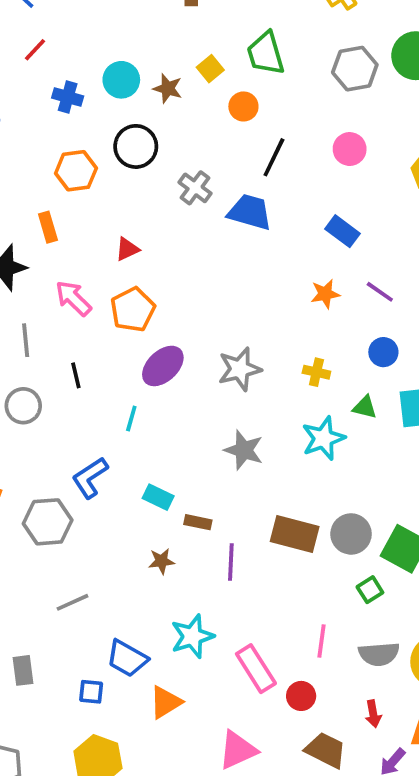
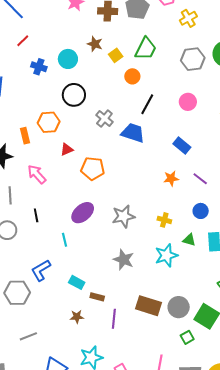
green trapezoid: (266, 53) -> (146, 49), turned -140
brown star: (168, 88) -> (95, 44), moved
orange hexagon: (76, 171) -> (49, 122), moved
orange pentagon: (133, 310) -> (93, 168), moved, turned 30
cyan line: (131, 418) -> (64, 240), turned -32

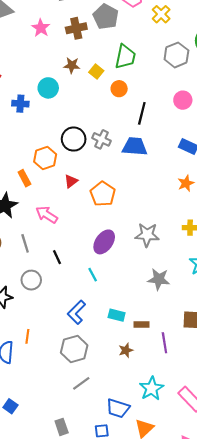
black circle: (74, 95) -> (74, 139), moved
orange pentagon: (93, 168) -> (103, 194), turned -30
gray star: (123, 216) -> (147, 235), turned 30
gray hexagon: (17, 293) -> (74, 349), moved

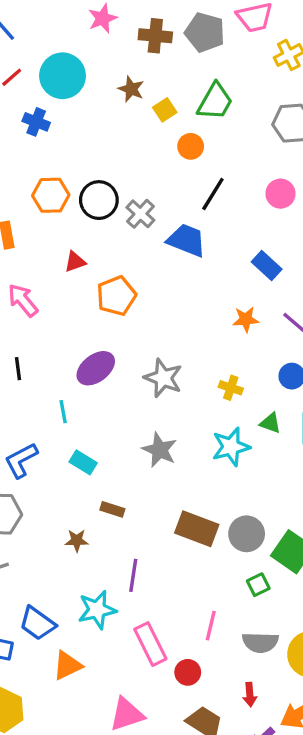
gray pentagon: (106, 17) -> (205, 32), turned -30
cyan circle: (48, 88) -> (63, 76), moved, size x1.4
orange hexagon: (45, 158) -> (51, 195), moved
cyan rectangle: (117, 315) -> (83, 462), moved
purple line: (164, 343) -> (133, 575), moved

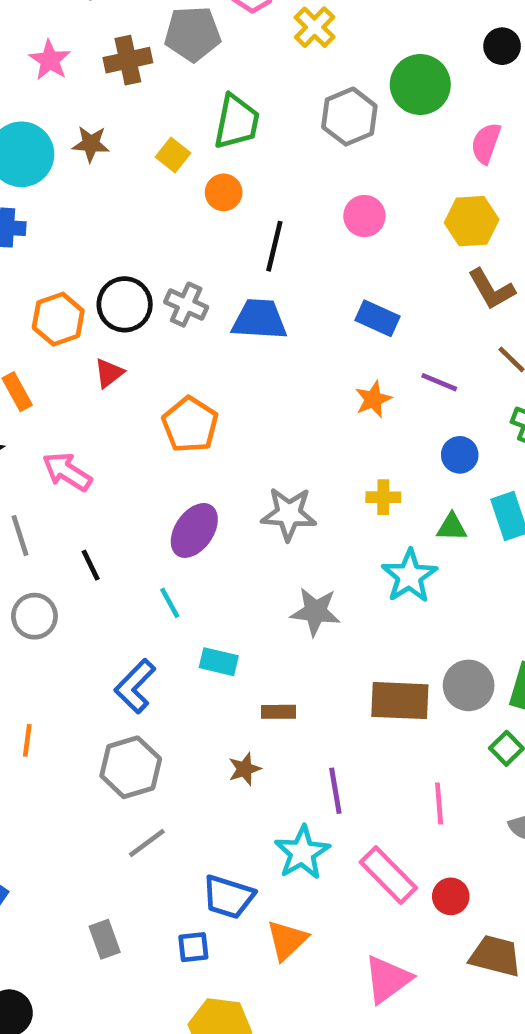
brown star: (131, 89) -> (91, 144), moved
red triangle: (75, 262) -> (109, 373), moved
pink line: (211, 626) -> (439, 803), moved

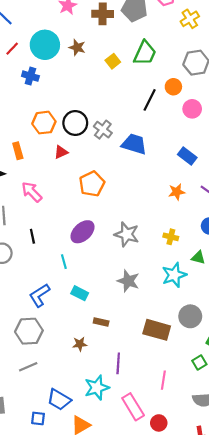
orange circle: (224, 192) -> (173, 87), moved
black line: (274, 246) -> (150, 100), moved
gray circle: (469, 685) -> (190, 316), moved

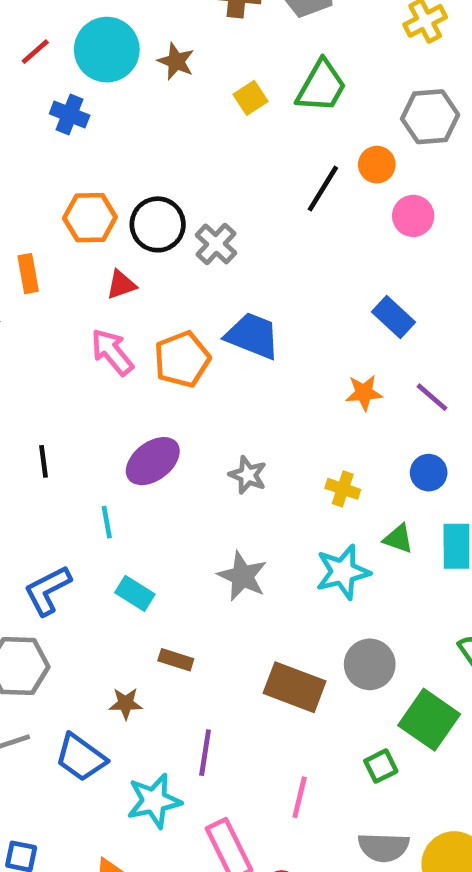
blue trapezoid: (134, 144) -> (253, 336), moved
pink arrow: (32, 192) -> (112, 352), moved
gray star: (127, 234) -> (248, 475), size x0.7
blue trapezoid: (59, 400) -> (81, 757), moved

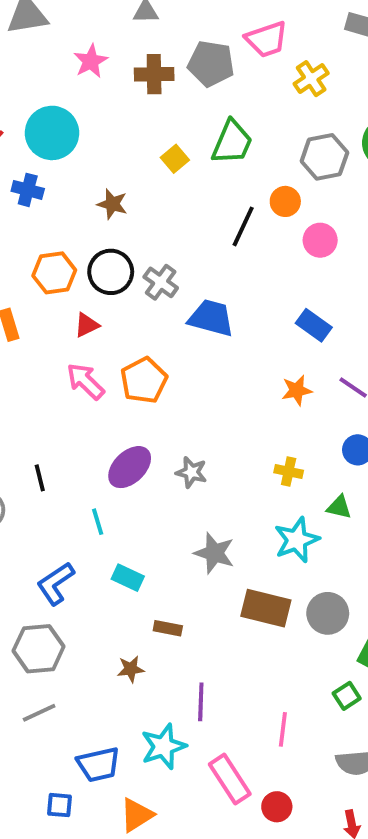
brown star: (176, 61) -> (112, 204), moved
blue trapezoid: (253, 336) -> (211, 318), moved
gray star: (248, 475) -> (191, 472), moved
brown rectangle: (295, 687) -> (266, 608), moved
blue trapezoid: (81, 757) -> (98, 764), moved, turned -42

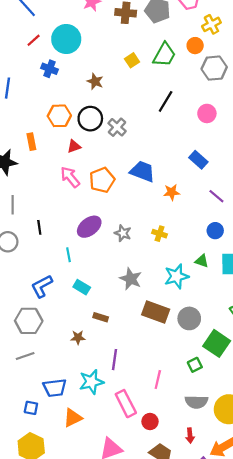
orange circle: (285, 201) -> (195, 46), moved
blue trapezoid: (211, 318) -> (142, 171), moved
orange star: (297, 390) -> (172, 192), moved
yellow cross: (289, 471) -> (160, 234), moved

